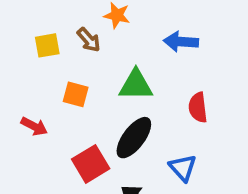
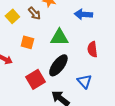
yellow square: (47, 45) -> (12, 16), turned -32

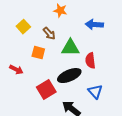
brown arrow: (34, 13) -> (49, 34), moved
red semicircle: (92, 49) -> (90, 61), moved
black ellipse: (58, 65) -> (69, 76), turned 30

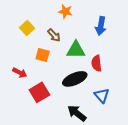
blue arrow: (94, 25) -> (101, 26), turned -84
red square: (46, 90) -> (39, 92), moved

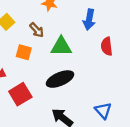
red semicircle: (97, 63) -> (107, 46), moved
blue triangle: (102, 96) -> (103, 111), moved

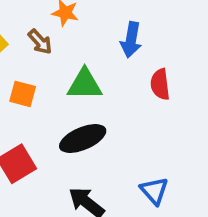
brown arrow: (37, 30) -> (40, 42), moved

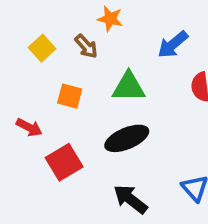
blue arrow: (131, 40) -> (173, 44), turned 40

